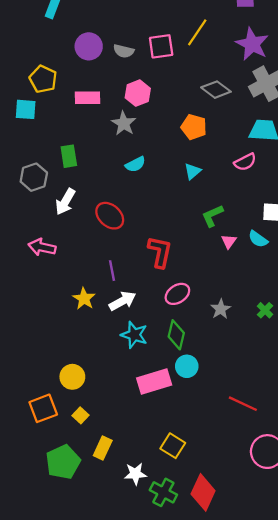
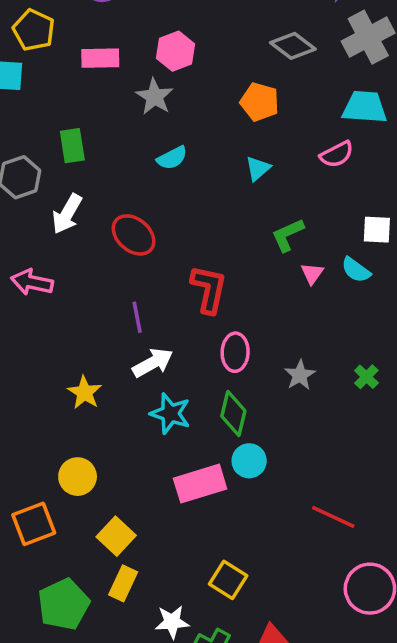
pink ellipse: (177, 294) -> (235, 352), turned -55
yellow star: (84, 299) -> (85, 393), moved
yellow square: (81, 415) -> (116, 536), moved, size x1.5

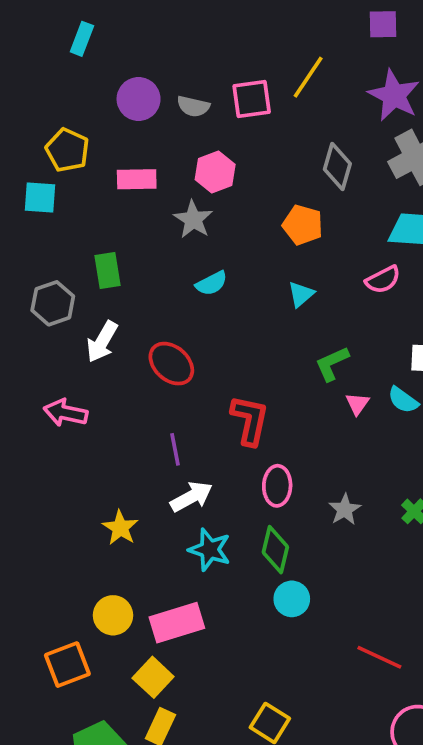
gray diamond: (293, 46) -> (337, 167), turned 69
pink rectangle: (200, 484) -> (177, 623), moved

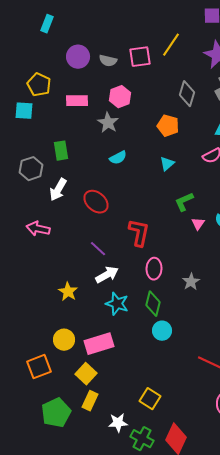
purple line: (175, 449) -> (98, 249), turned -36

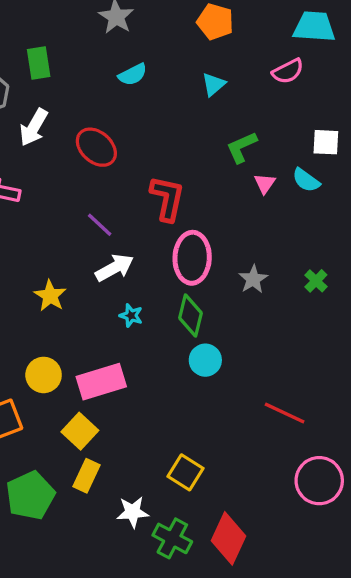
pink ellipse: (154, 269) -> (192, 258), size x1.4
cyan star: (117, 304) -> (131, 316), size x0.6

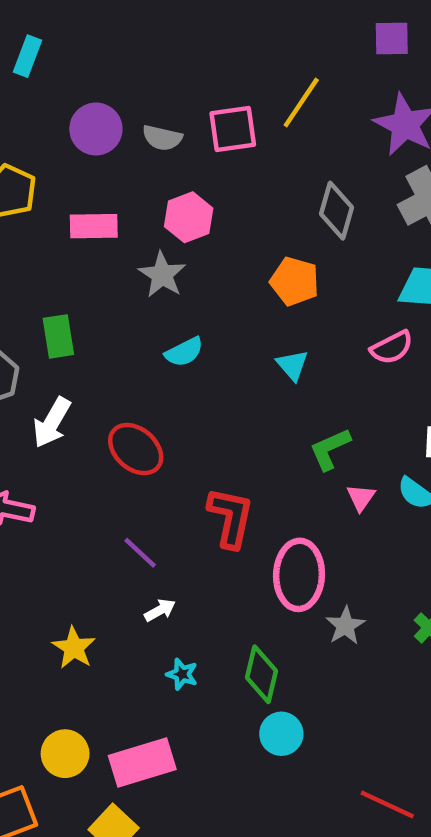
cyan triangle: (214, 84) -> (292, 365), turned -30
pink ellipse: (192, 258) -> (299, 575), moved
white arrow: (115, 268) -> (160, 610), size x0.6

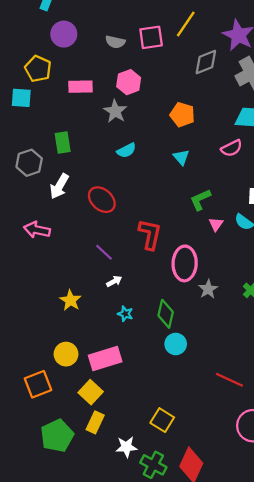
purple circle: (96, 129) -> (64, 34), moved
gray diamond: (337, 211) -> (206, 62), moved, turned 52

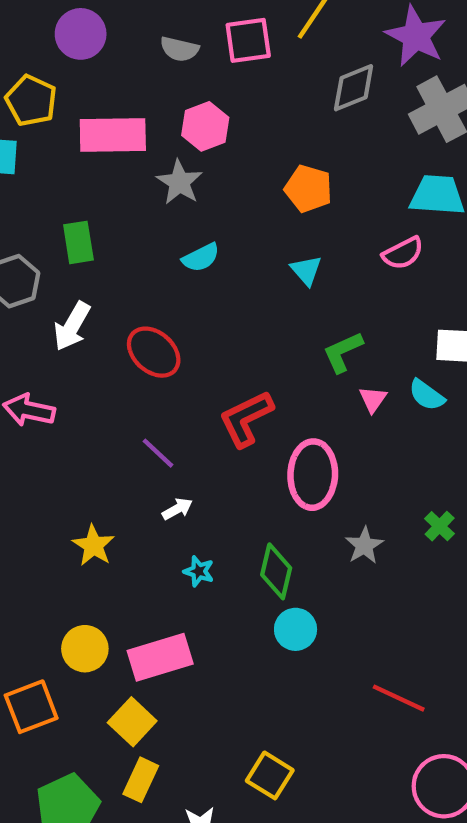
pink rectangle: (81, 87) -> (113, 135), size x1.4
red L-shape: (150, 234) -> (246, 419), turned -128
gray star: (208, 289) -> (364, 545), moved

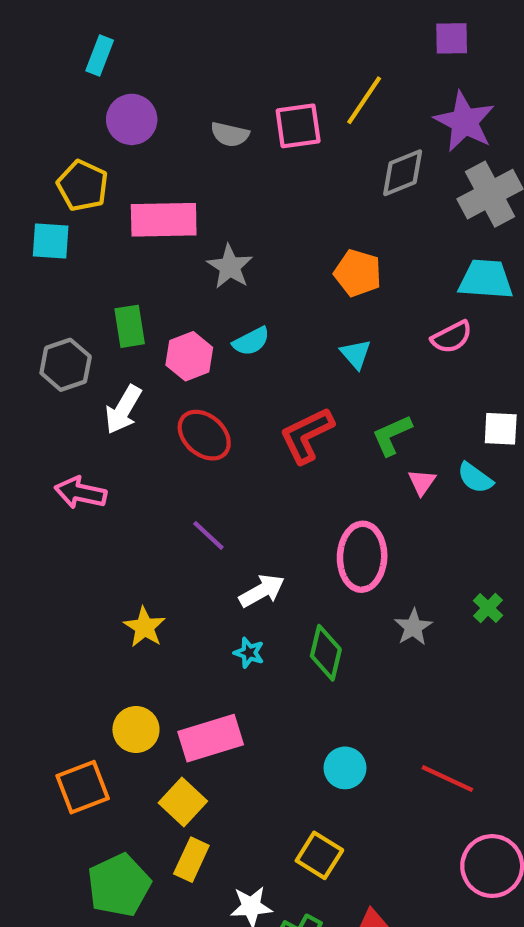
pink hexagon: (205, 126) -> (189, 356), moved
red L-shape: (246, 419) -> (307, 435), moved
white arrow: (177, 509) -> (262, 591), moved, size x1.5
cyan circle: (296, 629) -> (345, 768), moved

